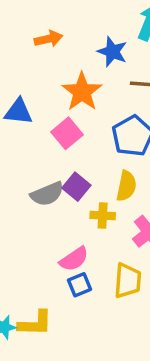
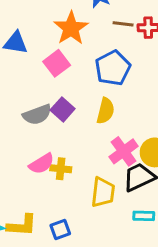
yellow cross: (103, 216) -> (61, 169), moved
pink semicircle: (74, 259) -> (42, 164), moved
blue square: (79, 285) -> (60, 230), moved

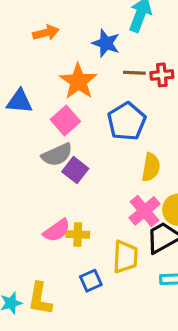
yellow semicircle: (106, 111) -> (151, 167), moved
gray semicircle: (37, 115) -> (57, 155), moved
yellow L-shape: (22, 225) -> (40, 299), turned 100
blue square: (60, 230) -> (91, 281), moved

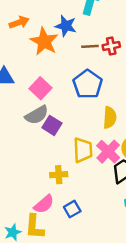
orange star: (78, 81) -> (44, 41), moved
pink semicircle: (57, 230) -> (44, 204), moved
yellow trapezoid: (125, 257) -> (83, 150), moved

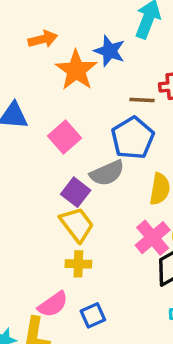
brown line: (90, 46) -> (142, 100), moved
gray semicircle: (37, 115) -> (107, 173), moved
yellow trapezoid: (83, 150) -> (77, 224), moved, turned -40

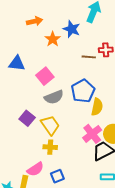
orange star: (76, 70) -> (53, 39), size x0.7
blue pentagon: (133, 138) -> (83, 91), moved
gray semicircle: (107, 173) -> (54, 97), moved
purple square: (76, 192) -> (27, 118), moved

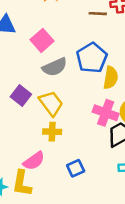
pink cross: (92, 134) -> (106, 113), turned -30
blue square: (57, 176) -> (76, 168), moved

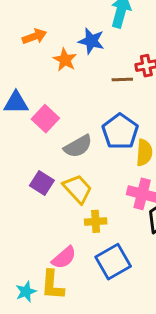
pink square: (42, 40) -> (45, 119), moved
yellow cross: (52, 132) -> (96, 221), moved
blue square: (76, 168) -> (113, 262), size x1.6

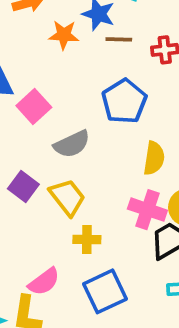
orange star: (65, 60) -> (64, 35), turned -30
brown line: (122, 79) -> (119, 39), moved
blue pentagon: (120, 131) -> (124, 101), moved

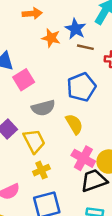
yellow semicircle: (154, 158) -> (74, 124), moved, turned -50
yellow cross: (87, 240) -> (41, 170), turned -35

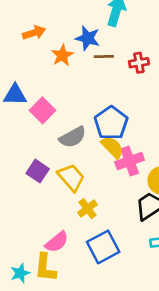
orange star: (51, 38) -> (62, 55), turned -30
blue pentagon: (81, 87) -> (111, 123), moved
pink cross: (83, 158) -> (130, 161), moved, turned -35

